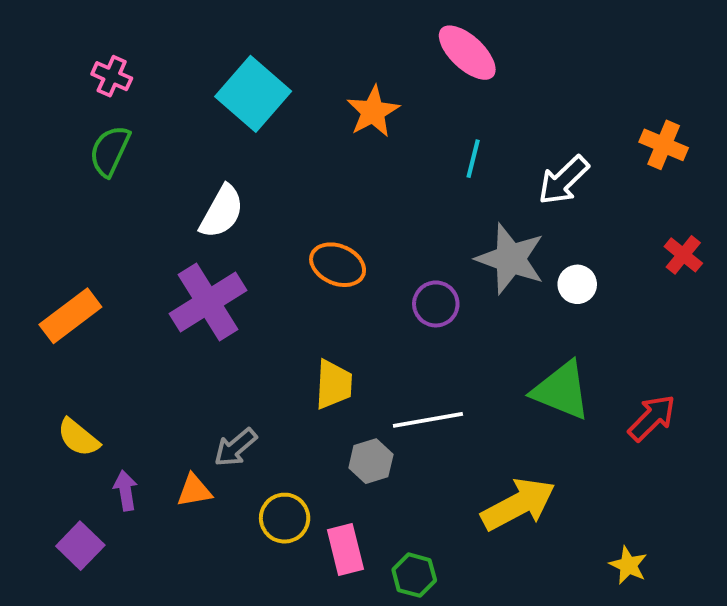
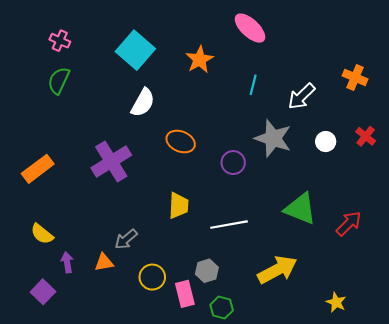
white semicircle: (222, 212) -> (143, 103), moved
white circle: (577, 284) -> (326, 142), moved
gray hexagon: (371, 461) -> (207, 271), moved

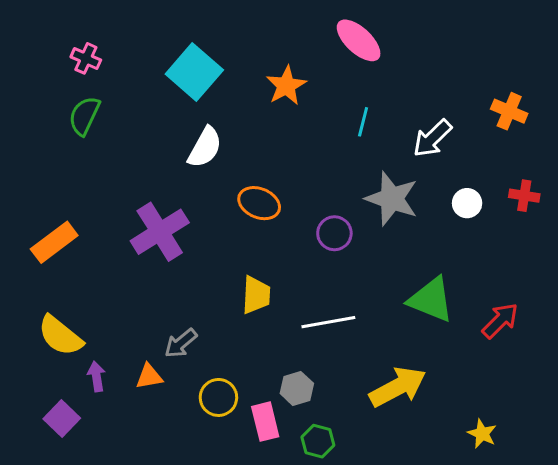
red cross: (366, 136) -> (524, 196), turned -30
yellow semicircle: (42, 234) -> (60, 336), size x1.4

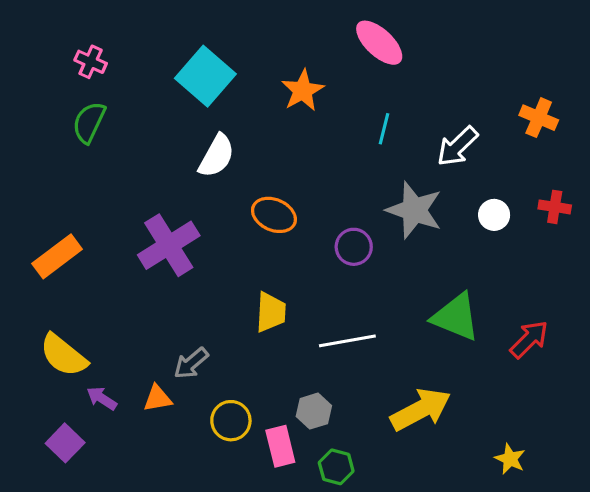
purple arrow: (96, 376) -> (102, 398), turned -48

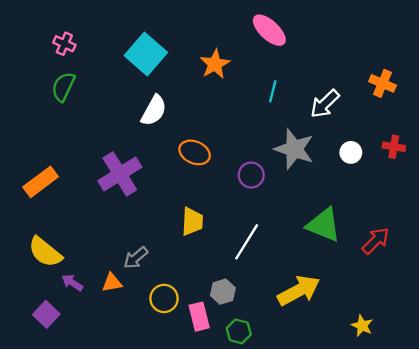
white line: (347, 341) -> (247, 242), turned -48

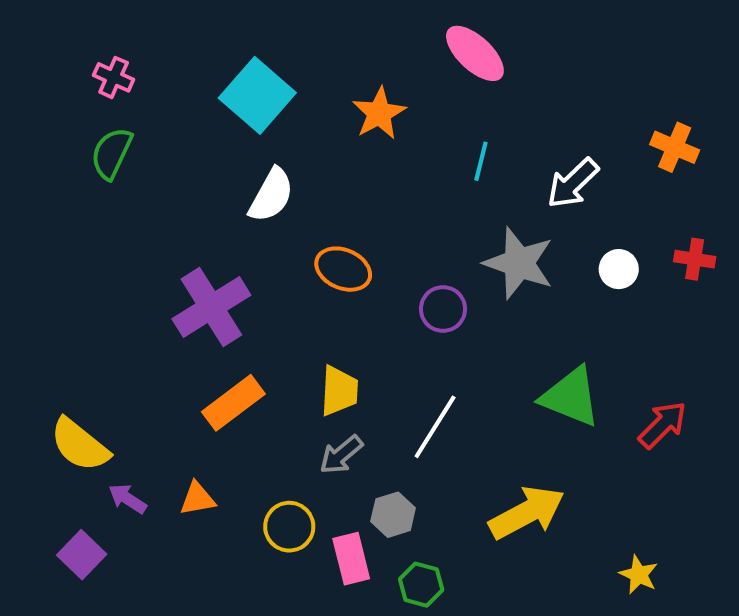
orange rectangle: (41, 182) -> (233, 403), moved
gray arrow: (136, 258) -> (341, 455), moved

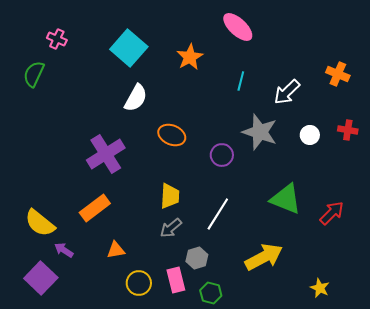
green semicircle: (112, 153) -> (34, 74), moved
orange rectangle: (233, 403) -> (95, 208), moved
orange triangle: (197, 499) -> (116, 250), moved
yellow circle: (289, 527) -> (139, 283), moved
purple square: (82, 555) -> (41, 278), size x1.4

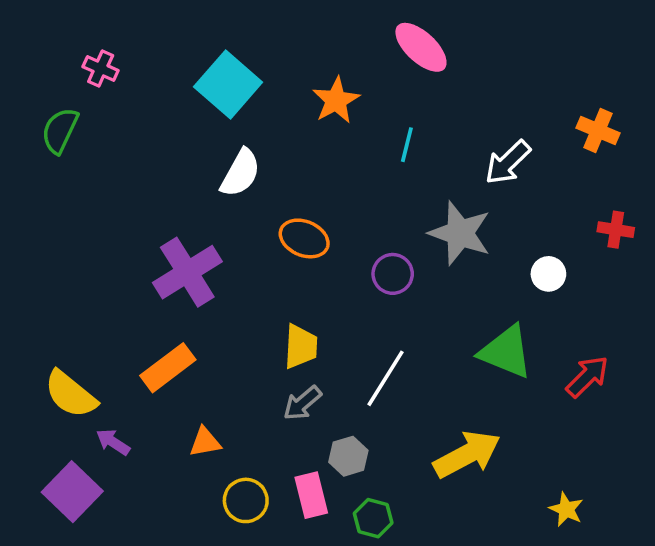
cyan line: (241, 81) -> (407, 145), moved
white circle: (310, 135) -> (548, 274), moved

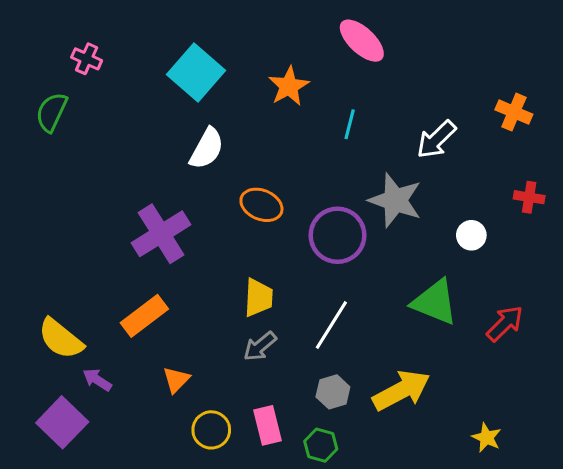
purple circle: (393, 274) -> (337, 235), size x1.6
orange triangle: (205, 442) -> (176, 380), turned -36
gray hexagon: (348, 456) -> (333, 392), moved

